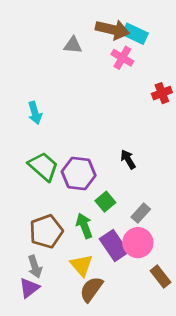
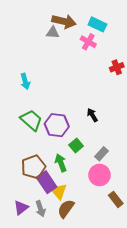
brown arrow: (113, 30) -> (64, 21), moved
purple rectangle: (114, 245) -> (47, 182), moved
gray arrow: (35, 267) -> (40, 209), moved

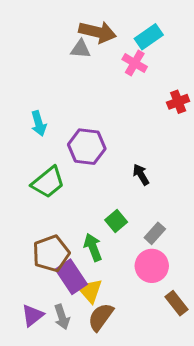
cyan rectangle: (97, 24) -> (149, 37), turned -60
green trapezoid: (31, 120) -> (48, 182), turned 100
purple hexagon: (57, 125) -> (87, 147), moved

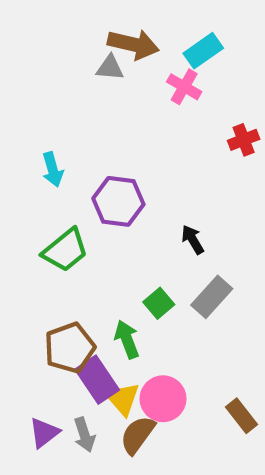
gray rectangle: (155, 233) -> (212, 297), moved, size x1.4
pink circle: (152, 266) -> (163, 399), moved

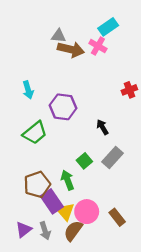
brown arrow: (133, 44) -> (71, 49), moved
red cross: (244, 140) -> (129, 90), moved
brown rectangle: (241, 416) -> (117, 217), moved

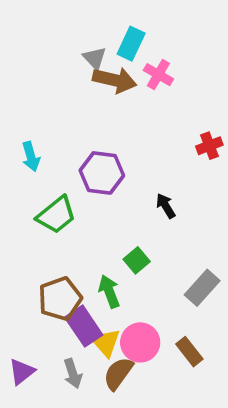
cyan rectangle: (108, 27) -> (131, 44), moved, turned -30
gray triangle: (59, 36) -> (95, 58), turned 42
cyan arrow: (28, 90) -> (31, 157), moved
gray rectangle: (113, 158) -> (202, 288), moved
purple triangle: (24, 230) -> (22, 372), moved

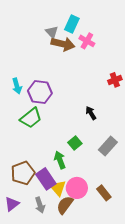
purple hexagon: (102, 173) -> (40, 92), moved
gray rectangle: (202, 288) -> (108, 146), moved
brown pentagon: (60, 299) -> (23, 173), moved

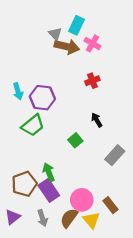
red cross: (115, 80) -> (92, 81), moved
green square: (75, 143) -> (75, 140), moved
green arrow: (60, 160) -> (49, 172), moved
yellow triangle: (58, 188) -> (91, 220), moved

